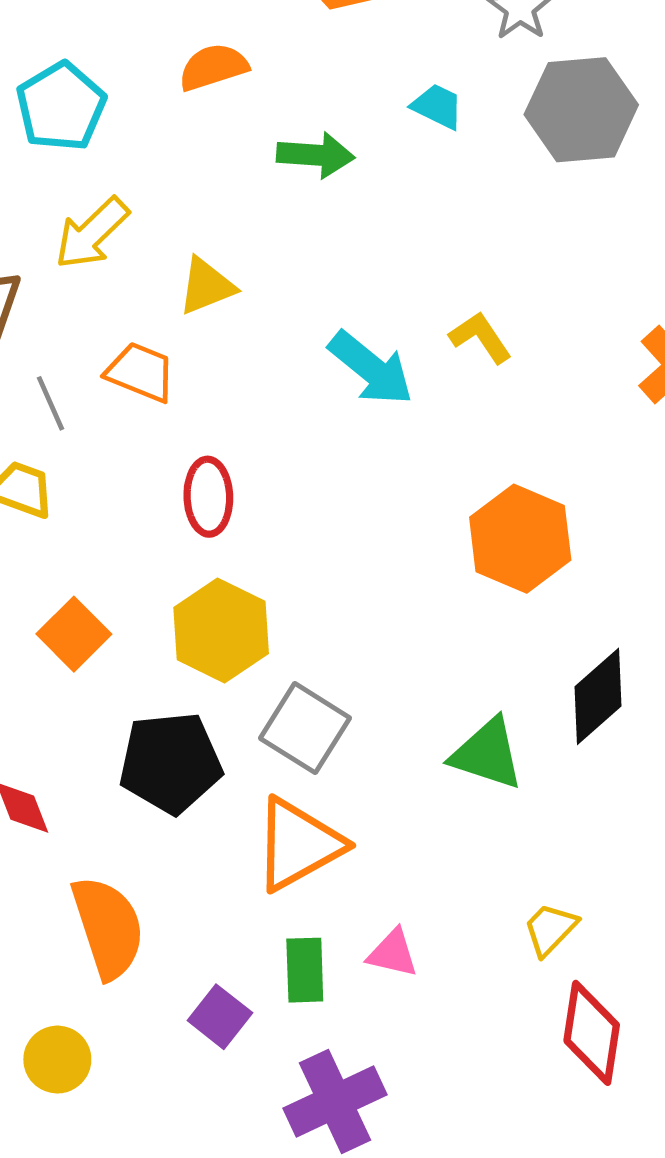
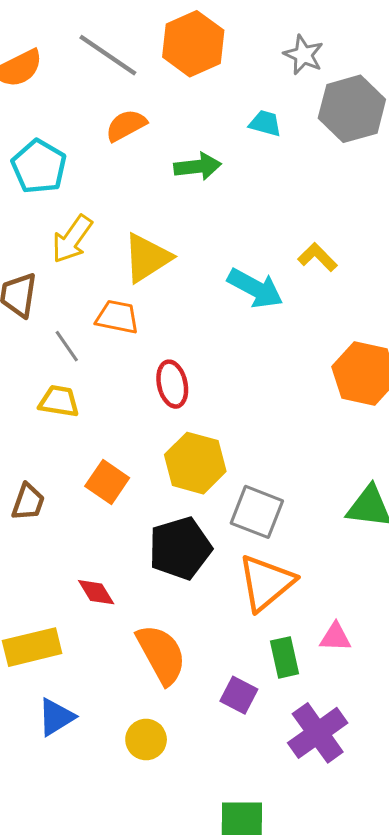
yellow triangle: (207, 286) -> (147, 258), size x1.4

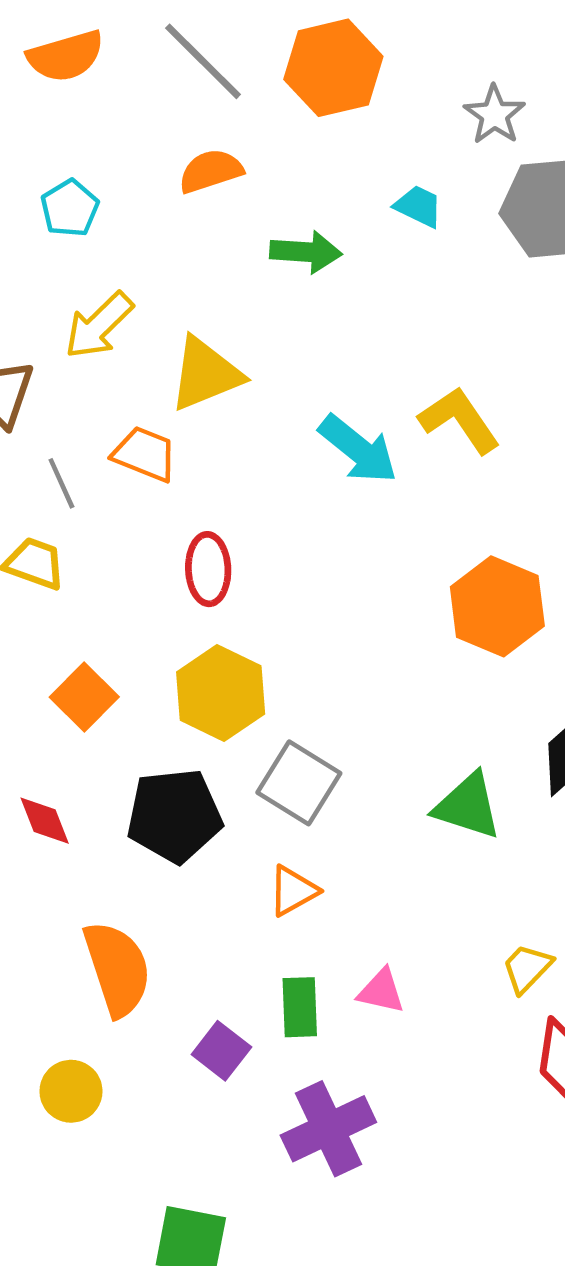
cyan pentagon: (39, 167) -> (70, 208), size x0.7
yellow L-shape: (317, 257) -> (459, 420), size x1.4
orange triangle: (266, 583) -> (293, 891), size x0.6
red diamond: (96, 592) -> (45, 821), moved

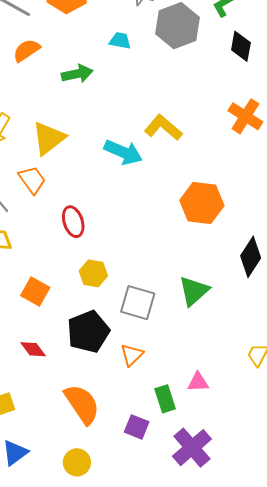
orange trapezoid: (145, 454) -> (32, 180), turned 48
yellow hexagon: (221, 693) -> (93, 273), size x0.7
green triangle: (468, 806) -> (194, 291), moved, turned -44
orange triangle: (293, 891) -> (132, 355), moved

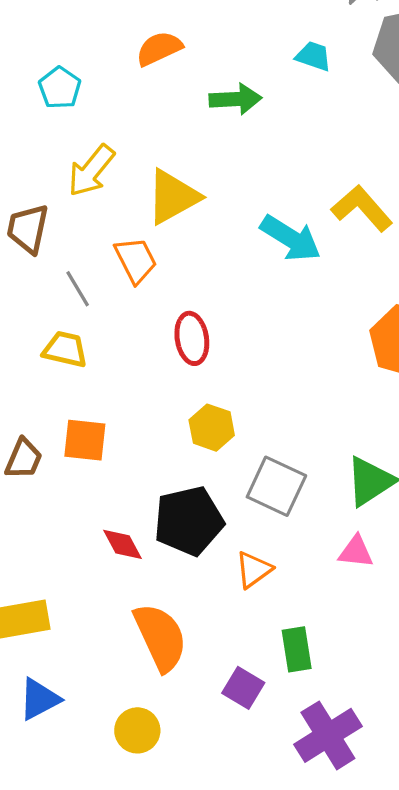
orange square: (35, 291) -> (85, 440), moved, turned -32
red diamond: (33, 349) -> (122, 544), moved
pink triangle: (198, 382) -> (356, 552), moved

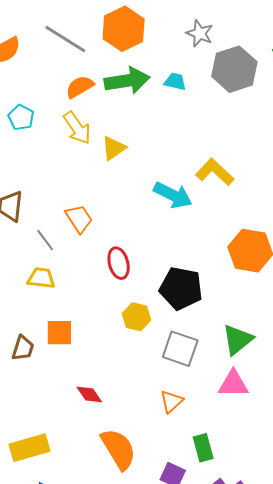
green arrow: (235, 99) -> (127, 81), moved, size x1.4
yellow arrow: (91, 171) -> (77, 128), moved, turned -68
yellow triangle: (173, 197) -> (114, 148), moved, size x0.7
black pentagon: (189, 521) -> (181, 288), moved, turned 30
pink triangle: (356, 552) -> (233, 384), size x1.4

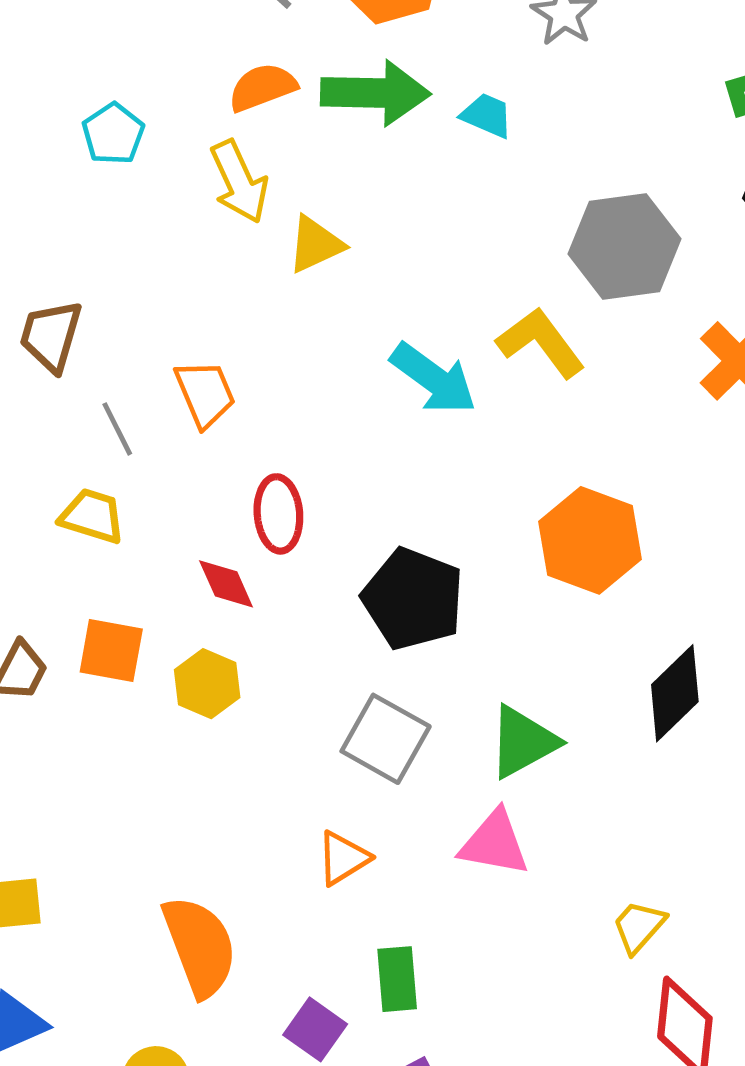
gray hexagon: (234, 69) -> (625, 246), moved
yellow hexagon: (137, 317) -> (207, 684), moved
red diamond: (89, 394) -> (226, 584), moved

